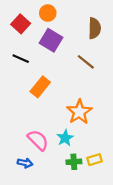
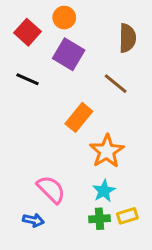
orange rectangle: (40, 87) -> (79, 117), moved
cyan star: (65, 138) -> (104, 191), moved

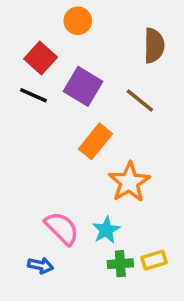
red square: (27, 32) -> (41, 58), moved
purple square: (69, 54) -> (83, 86), moved
cyan star: (104, 191) -> (106, 230), moved

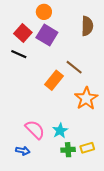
purple square: (83, 86) -> (47, 35), moved
brown line: (140, 101) -> (74, 67), moved
orange star: (129, 182) -> (86, 98), moved

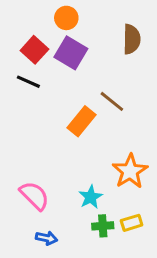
orange star: (86, 98) -> (130, 171), moved
pink semicircle: (35, 130) -> (34, 196), moved
blue arrow: (23, 151) -> (47, 238), moved

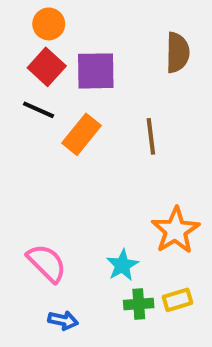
orange circle: (66, 18) -> (49, 24), moved
purple square: (71, 53) -> (96, 71), turned -32
brown line: (112, 101) -> (151, 136), turned 44
orange rectangle: (82, 121) -> (81, 134), moved

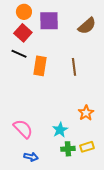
brown semicircle: (178, 53) -> (87, 26), turned 48
purple square: (96, 71) -> (49, 21), moved
orange rectangle: (81, 134) -> (40, 66), turned -30
orange star: (175, 230) -> (86, 113), size x0.7

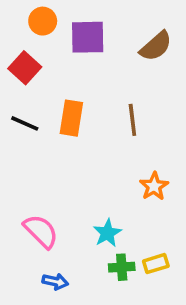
red square: (23, 33) -> (25, 68), moved
black line: (19, 54) -> (25, 123), moved
orange star: (86, 113) -> (154, 186), moved

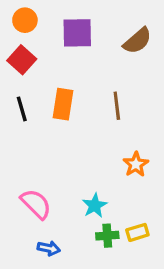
orange circle: (43, 21) -> (25, 20), moved
black line: (25, 123) -> (22, 109), turned 50

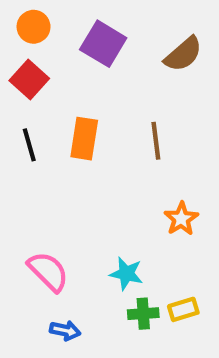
purple square: (77, 33) -> (103, 44), turned 32
cyan star: (95, 206) -> (126, 274), turned -30

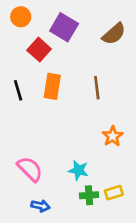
red square: (29, 79) -> (39, 50), moved

